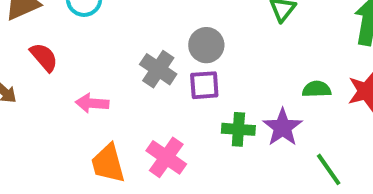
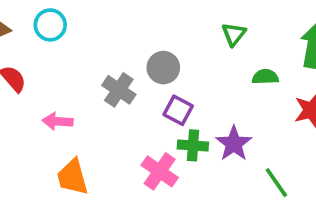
purple square: (204, 85) -> (178, 110), moved, turned 32
green semicircle: (317, 89) -> (265, 77), moved
pink cross: (166, 157) -> (160, 171), moved

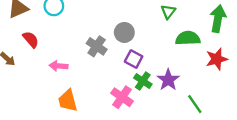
green semicircle: (265, 77) -> (188, 38), size x1.5
green cross: (193, 145) -> (143, 81), turned 30

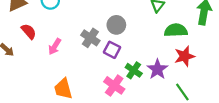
purple square: (134, 59) -> (112, 50), moved
red star: (217, 59) -> (185, 56), moved
pink arrow: (58, 66) -> (55, 47), moved, turned -63

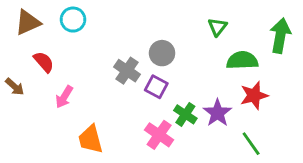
pink arrow: (55, 47) -> (64, 97), moved

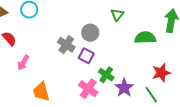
green triangle: (217, 27) -> (117, 15), moved
red star: (254, 95) -> (161, 73), moved
purple star: (217, 113) -> (124, 88), moved

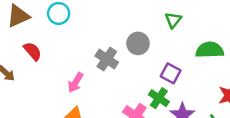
purple square: (86, 56) -> (171, 73), moved
pink arrow: (23, 63) -> (76, 82), moved

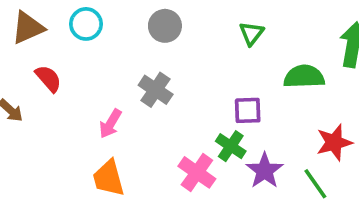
gray circle: (138, 43) -> (165, 26), moved
purple square: (171, 73) -> (248, 110), turned -30

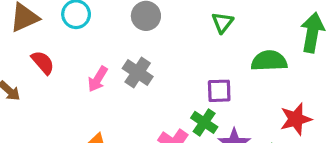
pink arrow: (110, 124) -> (98, 79), moved

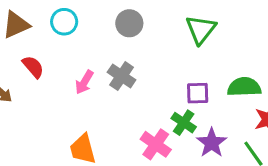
green triangle: (223, 23) -> (201, 29), size x1.5
green semicircle: (269, 61) -> (244, 87), moved

